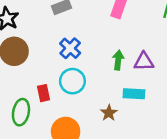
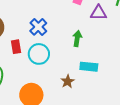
purple triangle: (144, 62) -> (99, 13), moved
red rectangle: (44, 93) -> (16, 47), moved

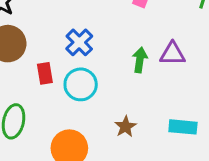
purple triangle: (99, 13) -> (172, 54), moved
cyan rectangle: (89, 67) -> (183, 127), moved

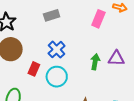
red rectangle: (45, 73) -> (34, 69), turned 32

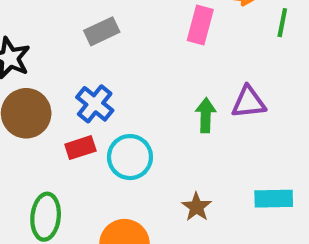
blue cross: (57, 50) -> (95, 104), moved
red rectangle: (34, 69) -> (80, 148), turned 56

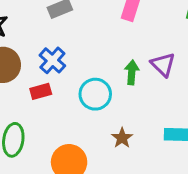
purple triangle: (249, 102) -> (163, 64), turned 48
cyan circle: (130, 157) -> (95, 94), moved

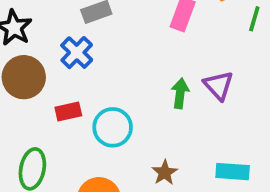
blue cross: (52, 60) -> (77, 53), moved
cyan circle: (95, 94) -> (113, 127), moved

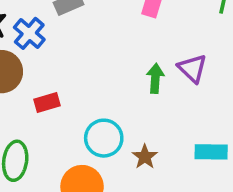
blue cross: (77, 53) -> (29, 33), moved
cyan circle: (113, 127) -> (104, 138), moved

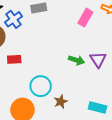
green arrow: (155, 78) -> (76, 60), turned 91

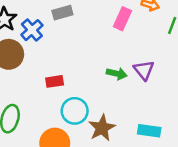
red rectangle: (14, 59) -> (55, 81), moved
brown star: (61, 102) -> (102, 128), size x1.5

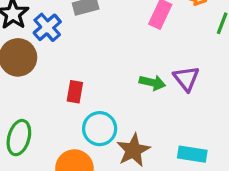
red rectangle: (55, 81) -> (75, 92), turned -72

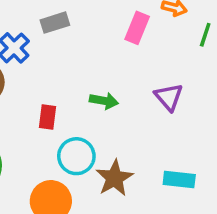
green arrow: (152, 83) -> (104, 101), moved

